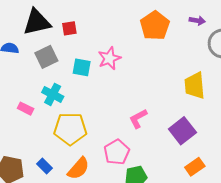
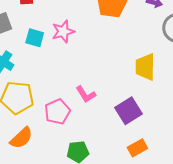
pink L-shape: (138, 119) -> (86, 94), turned -100
pink pentagon: (117, 152) -> (57, 112), moved

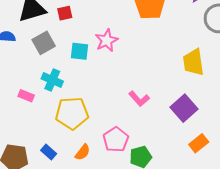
pink pentagon: (57, 112) -> (116, 140), moved
orange semicircle: (21, 138) -> (83, 152), size x0.7

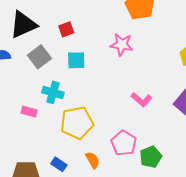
red square: (65, 13) -> (66, 29), moved
pink star: (107, 40) -> (122, 45), moved, turned -30
orange semicircle: (83, 152) -> (93, 160), turned -60

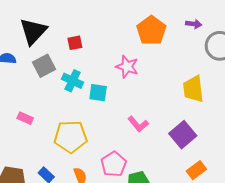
black triangle: (23, 25) -> (33, 31), turned -32
cyan square: (76, 60) -> (98, 93), moved
cyan cross: (53, 92) -> (73, 81), moved

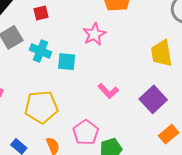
pink star: (127, 67) -> (94, 34), turned 30

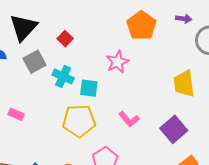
red square: (41, 13) -> (65, 39), turned -35
yellow pentagon: (41, 107) -> (79, 121), moved

